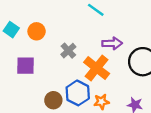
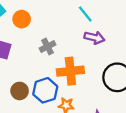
purple arrow: (112, 43) -> (94, 38), moved
orange cross: (97, 68) -> (70, 71), turned 30

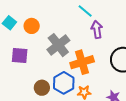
purple arrow: (94, 38) -> (97, 30), turned -102
gray cross: (48, 46) -> (58, 45), size x1.6

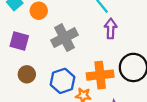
orange cross: (82, 62) -> (100, 75), moved
brown circle: (42, 88) -> (27, 74), moved

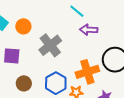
purple arrow: (111, 28) -> (89, 30), turned -78

